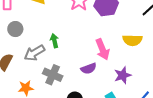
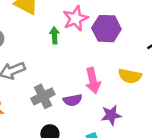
green arrow: (54, 41) -> (55, 35), moved
gray cross: (53, 75) -> (43, 96), moved, turned 30

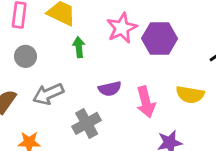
green arrow: (55, 35) -> (79, 47), moved
purple semicircle: (73, 100) -> (110, 89), moved

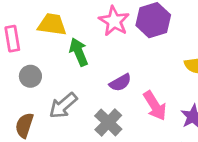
green arrow: (79, 47) -> (79, 52), size x1.4
pink arrow: (146, 102) -> (155, 106), moved

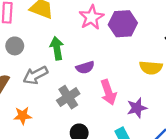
green arrow: (79, 52) -> (57, 48), moved

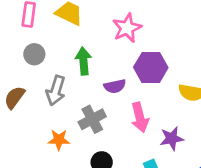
purple hexagon: (123, 24) -> (151, 67), moved
gray arrow: (35, 75) -> (56, 91), turned -50
orange star: (23, 116) -> (59, 140), moved

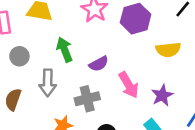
purple hexagon: (151, 67) -> (136, 19), moved
gray cross: (92, 119) -> (87, 99), turned 30

